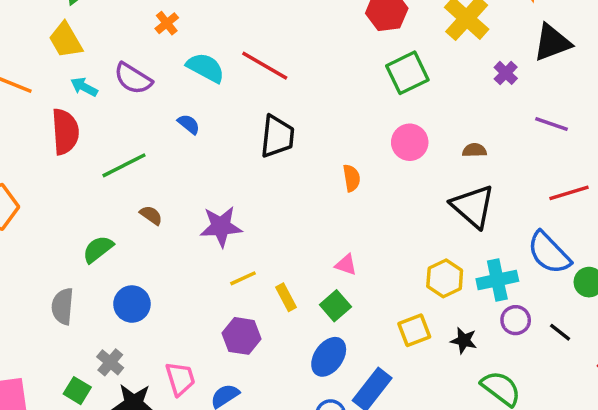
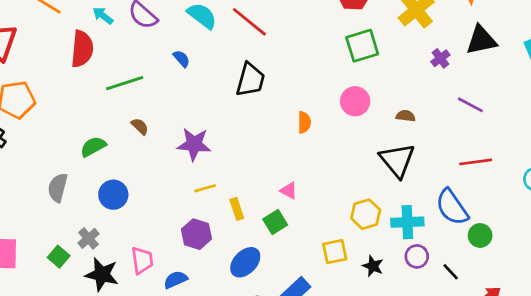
blue ellipse: (329, 357) -> (245, 262), moved

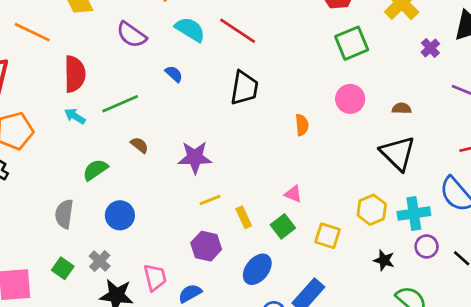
cyan arrow: (103, 16) -> (75, 116), moved
yellow square: (335, 252) -> (328, 236), moved, turned 35
green square: (59, 257) -> (63, 268), moved

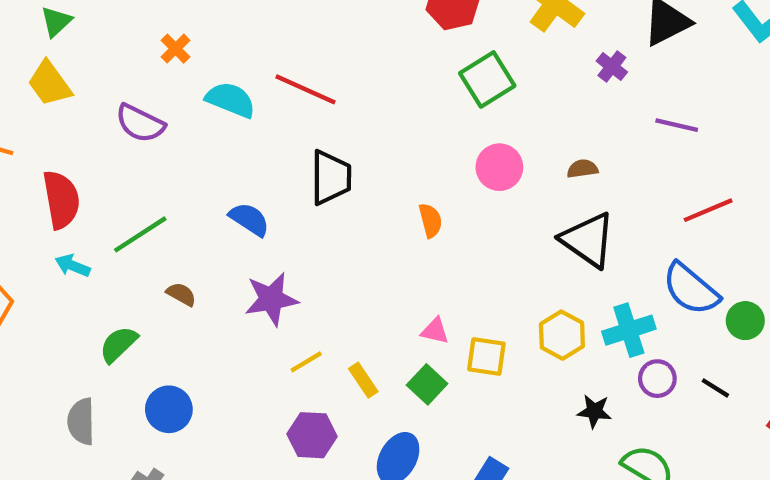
blue semicircle: (174, 74) -> (249, 219), moved, size x1.4
yellow square: (328, 236) -> (486, 356), moved

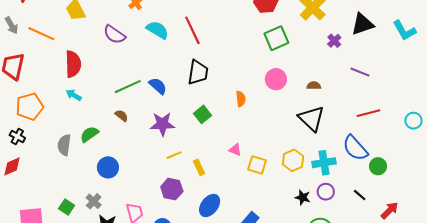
red line: (305, 89) -> (192, 30), turned 32
green line: (140, 234) -> (128, 87), moved
purple circle: (657, 379) -> (326, 192), moved
green square: (427, 384) -> (203, 114), moved
gray semicircle: (81, 421) -> (64, 145), moved

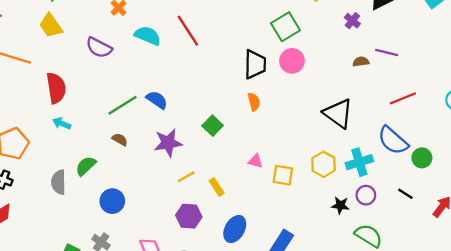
black trapezoid: (198, 72) -> (255, 64), moved
pink circle: (276, 79) -> (292, 61), moved
brown semicircle: (314, 86) -> (361, 62), moved

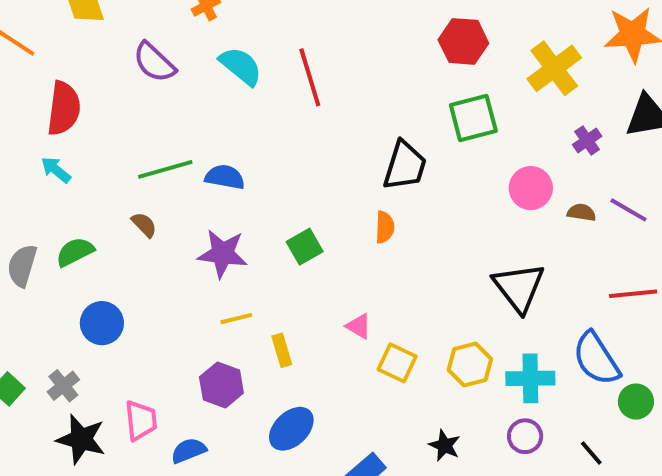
pink circle: (292, 61) -> (531, 188), moved
blue semicircle: (157, 100) -> (225, 177), turned -40
black star: (340, 205) -> (445, 445), moved

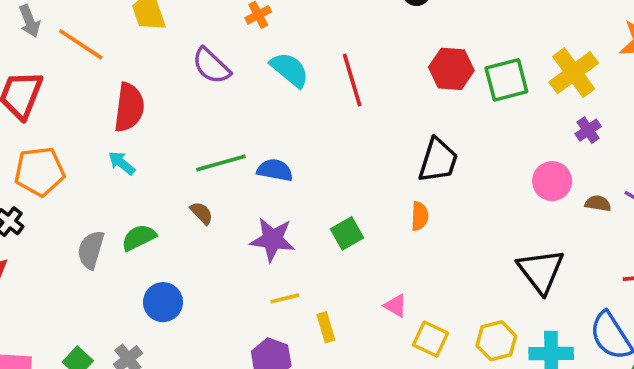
red hexagon: (463, 41) -> (451, 69), moved
green square: (473, 118) -> (506, 80), moved
purple cross: (587, 140) -> (588, 130), moved

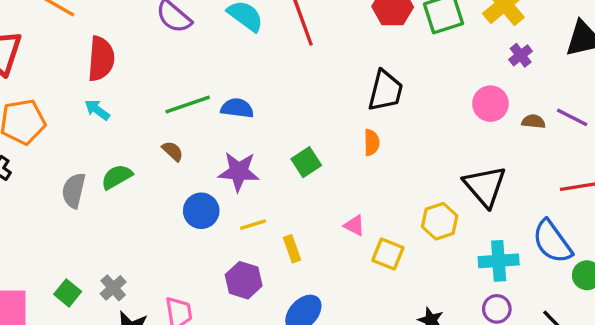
blue circle: (163, 302) -> (201, 211), moved
yellow hexagon: (496, 341) -> (440, 221), moved

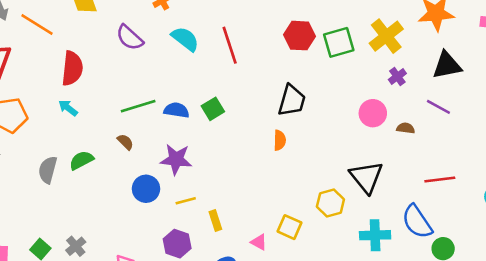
purple line: (572, 117) -> (438, 107), moved
green square: (306, 162) -> (213, 109), moved
pink triangle: (354, 225) -> (259, 242), moved

